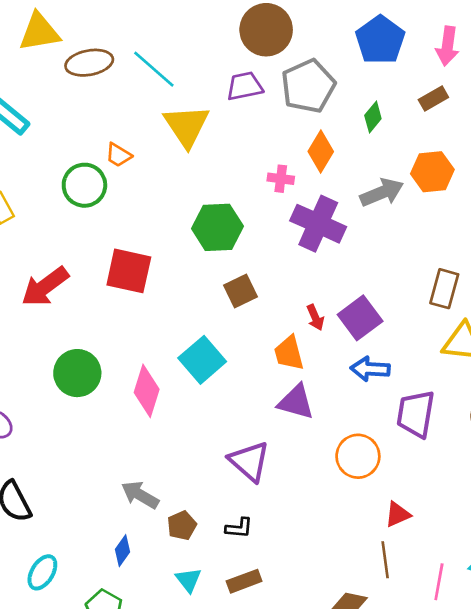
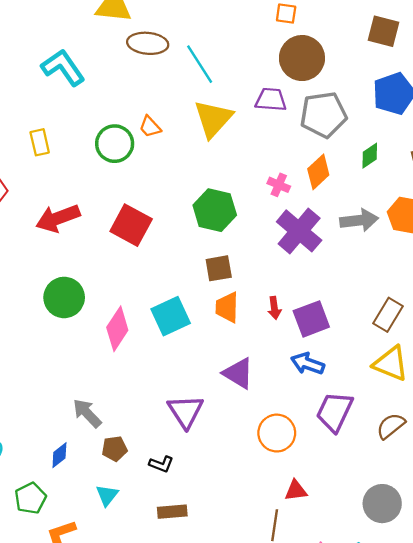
orange trapezoid: (289, 353) -> (227, 307), moved
brown rectangle: (244, 581) -> (172, 512), moved

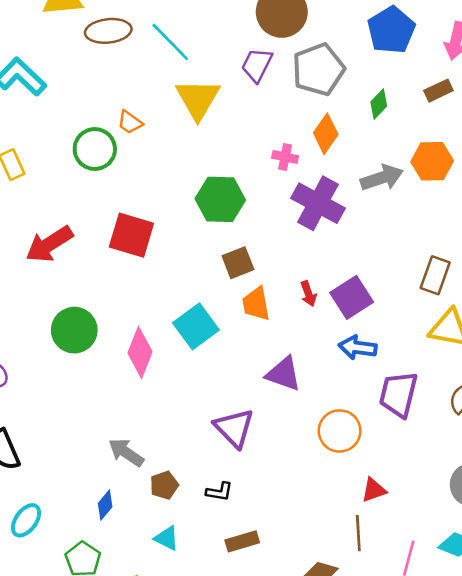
purple trapezoid: (271, 100) -> (257, 65), turned -56
cyan triangle: (107, 495) -> (167, 538), turned -30

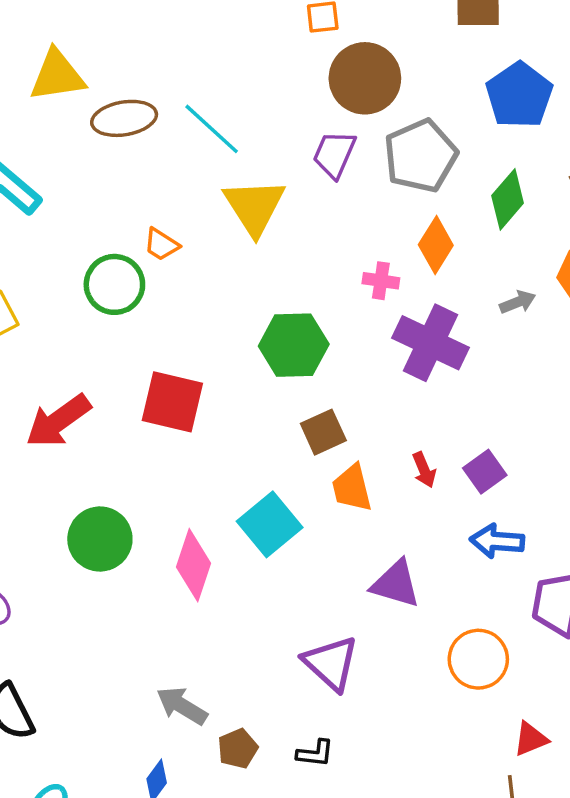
green diamond: (379, 104) -> (508, 199), size x1.4
gray arrow: (382, 178) -> (518, 302), size x0.6
purple square: (352, 297) -> (485, 472), size x0.7

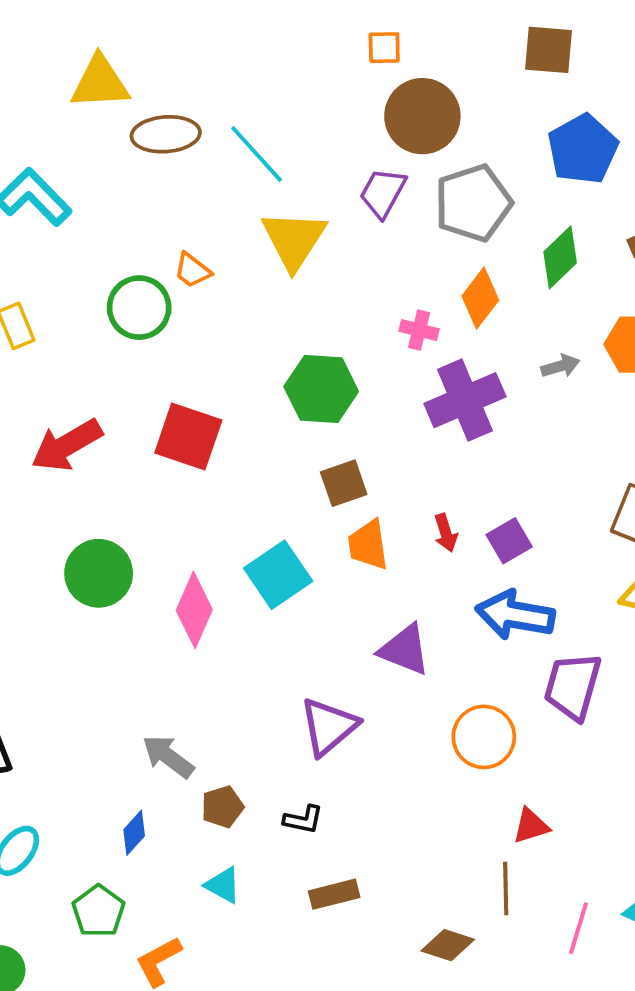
purple cross: (430, 343) -> (465, 400), turned 36
blue arrow: (497, 541) -> (515, 615), size x1.4
purple triangle: (331, 663) -> (329, 726), turned 32

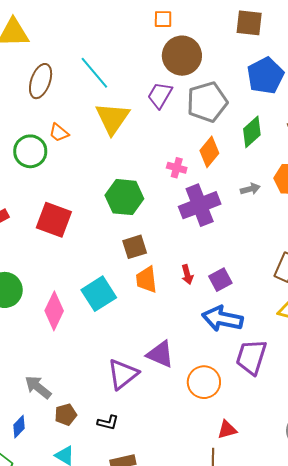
brown ellipse: (166, 134) -> (41, 81), moved, turned -68
purple triangle: (405, 650) -> (160, 354), moved

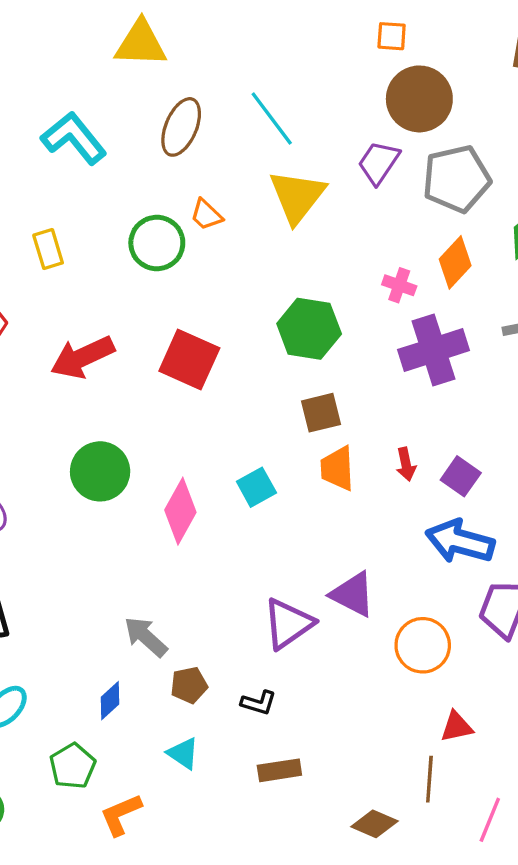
purple square: (220, 280) -> (461, 476), turned -30
cyan square: (99, 294) -> (256, 487), size x0.7

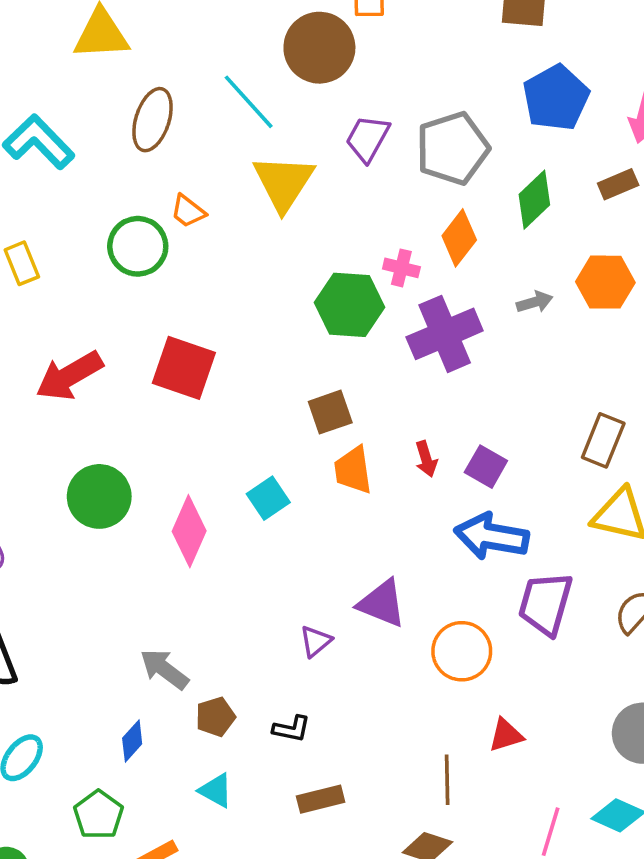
brown circle: (419, 99) -> (319, 48), moved
green hexagon: (309, 329) -> (350, 305), moved
purple triangle: (288, 624) -> (316, 641), size x0.6
brown line: (429, 779) -> (447, 780), moved

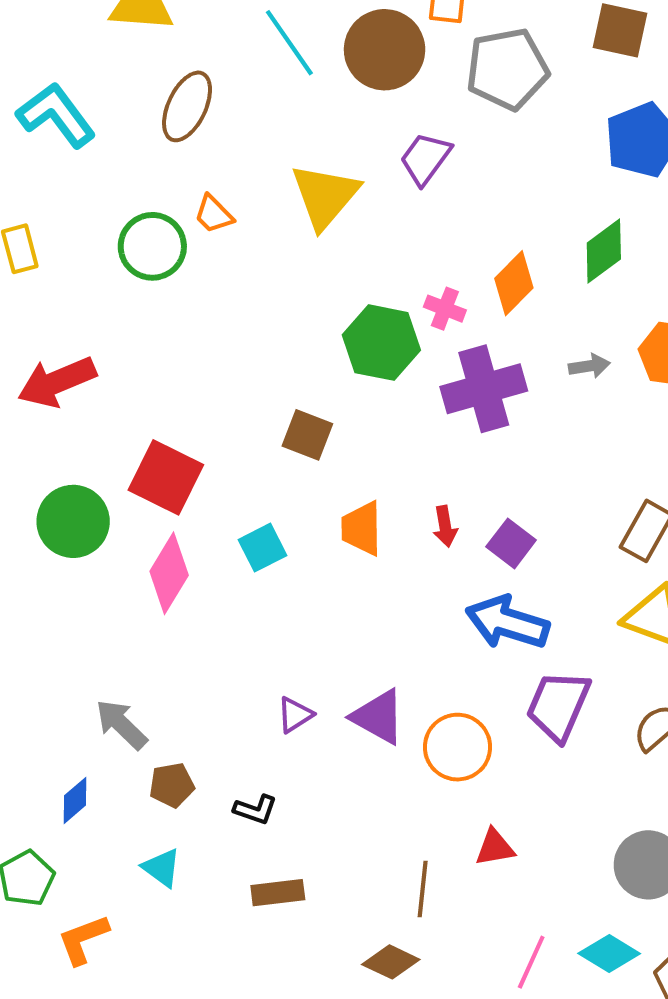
cyan line: (249, 102) -> (289, 43), moved
gray pentagon: (453, 148) -> (507, 69), moved
red square: (184, 368) -> (166, 477), moved
brown square: (330, 412) -> (307, 435), moved, turned 33
purple triangle: (382, 603) -> (378, 717), moved

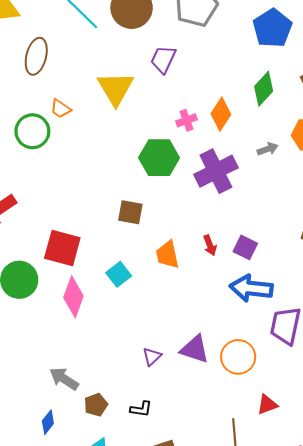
pink cross: (445, 309) -> (187, 120), moved, turned -30

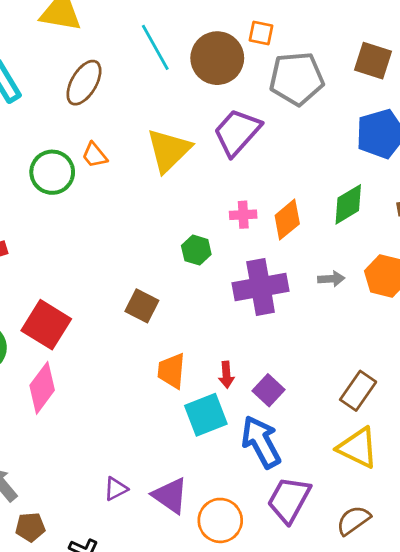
purple trapezoid: (163, 59) -> (237, 132), size x1.4
green hexagon: (159, 158) -> (196, 250), size x0.6
cyan square: (119, 274) -> (206, 415), moved, size x1.4
blue arrow: (251, 288) -> (261, 442), turned 39

